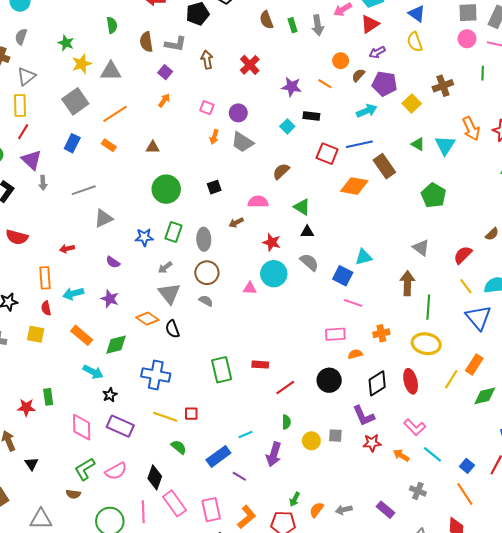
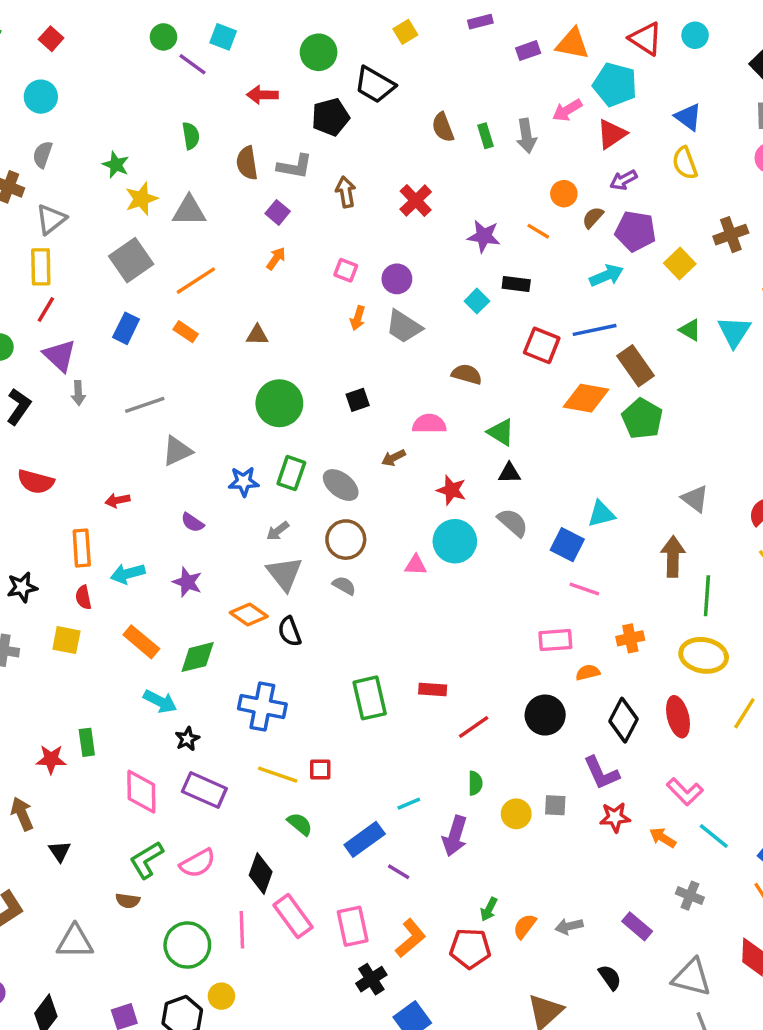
brown semicircle: (281, 171) -> (467, 374), turned 60
green pentagon: (434, 195) -> (642, 419), moved
gray ellipse: (204, 239) -> (341, 485), turned -50
black diamond: (377, 383) -> (623, 720), turned -30

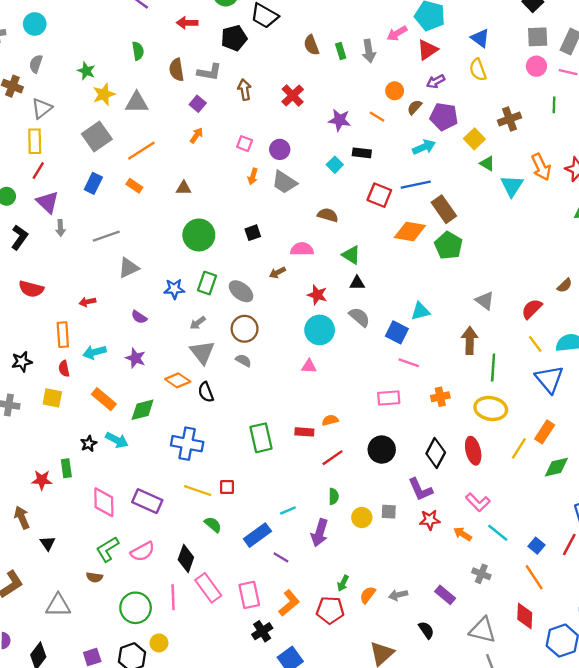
green triangle: (690, 330) -> (487, 163), moved
pink triangle: (416, 565) -> (309, 366), moved
orange semicircle: (588, 672) -> (330, 420), moved
black star: (187, 739) -> (89, 444), moved

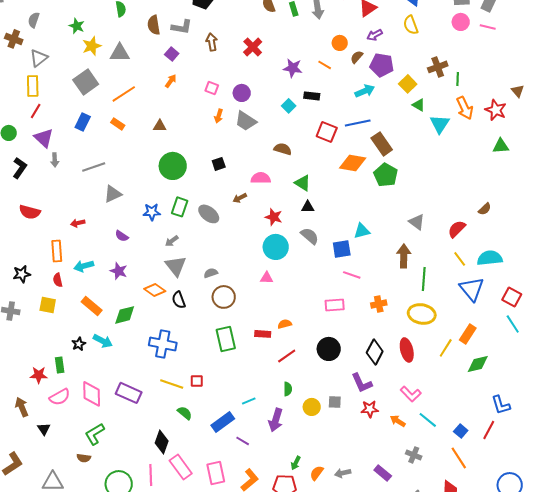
green line: (554, 105) -> (458, 79), moved
brown circle: (245, 329) -> (224, 297), moved
blue square: (397, 332) -> (342, 249), turned -36
gray semicircle: (243, 360) -> (211, 273), turned -48
pink semicircle: (143, 552) -> (60, 397), moved

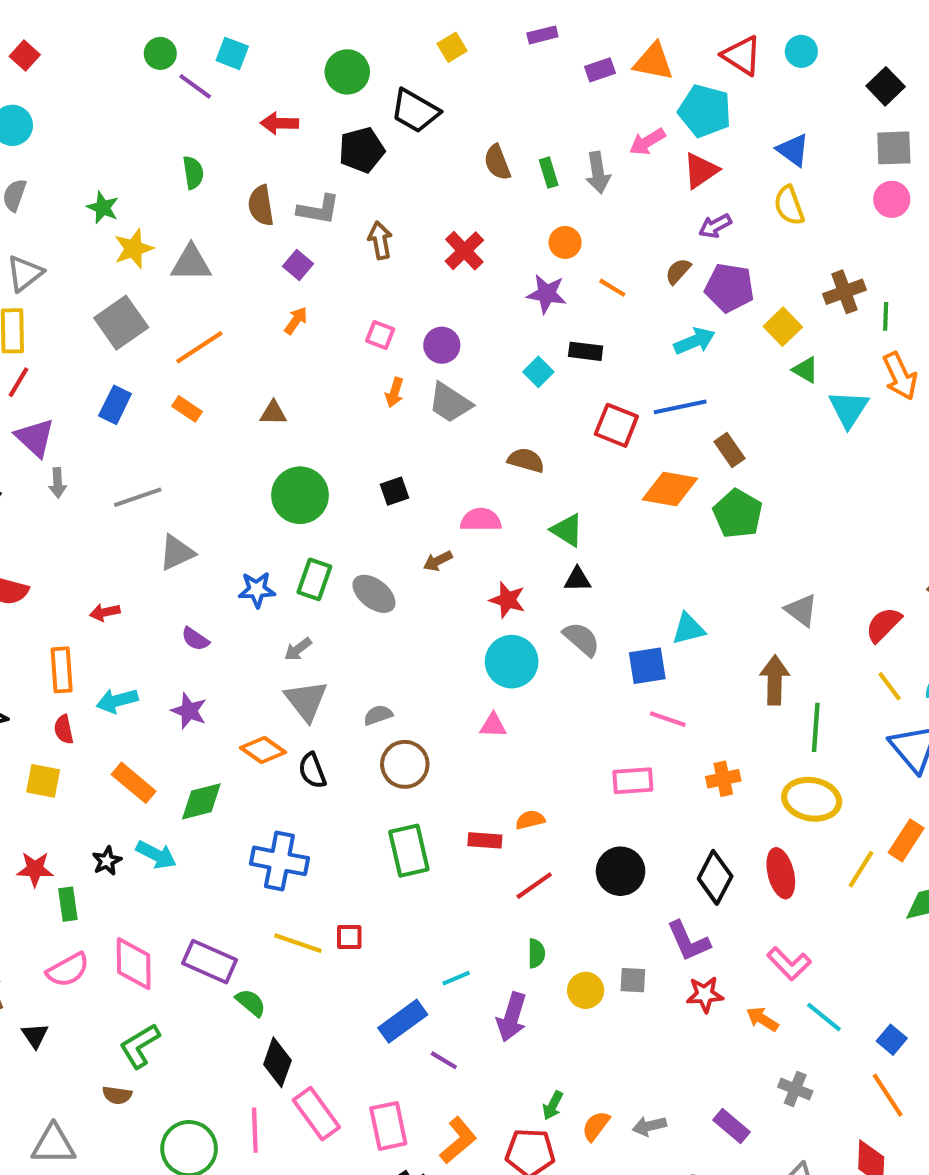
orange circle: (340, 43) -> (565, 242), moved
brown rectangle: (382, 144) -> (729, 450), size x0.7
red star: (39, 375) -> (35, 869), moved
green semicircle: (185, 413) -> (251, 1003), moved

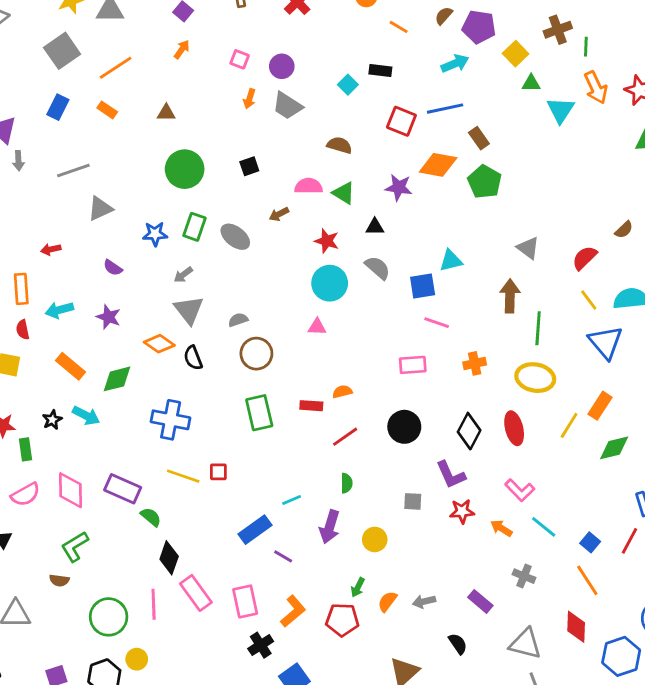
purple star: (547, 294) -> (399, 187), moved
green triangle: (805, 370) -> (531, 83), turned -30
green triangle: (567, 530) -> (344, 193), moved
yellow circle: (586, 990) -> (375, 539), moved

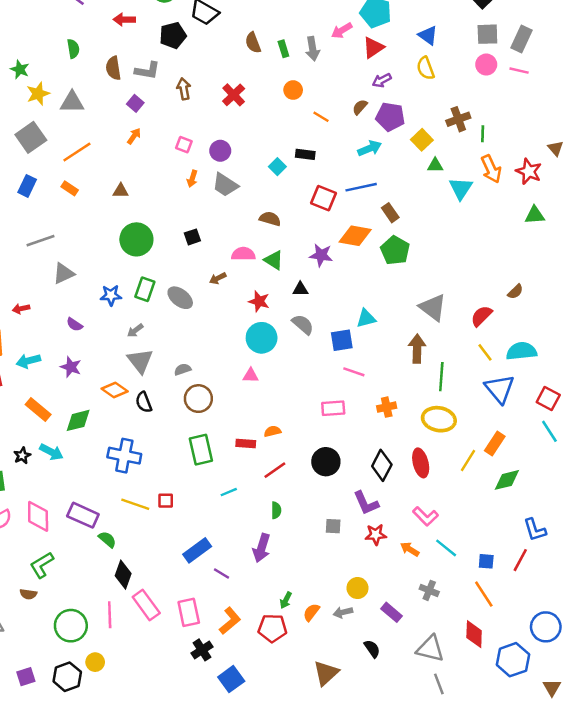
gray triangle: (528, 248) -> (433, 307), size x1.4
cyan line: (292, 500) -> (229, 492), moved
yellow circle: (375, 539) -> (357, 588), moved
blue square: (590, 542) -> (486, 561), turned -35

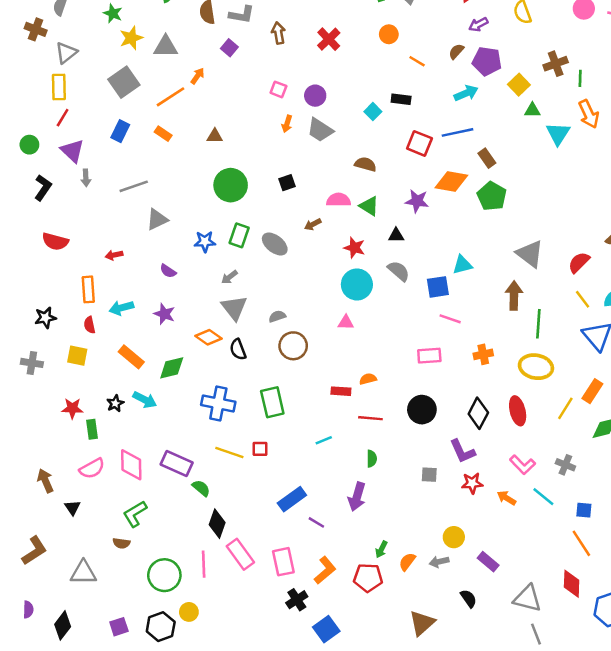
orange arrow: (134, 136) -> (197, 76), moved
green rectangle: (201, 450) -> (272, 402), moved
red line: (275, 470) -> (370, 418), turned 40
gray cross: (429, 590) -> (565, 465), moved

